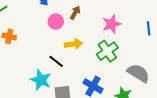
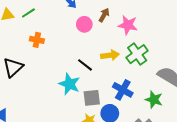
pink star: (112, 24) -> (128, 25), moved, turned 30
yellow arrow: (73, 44) -> (110, 55), moved

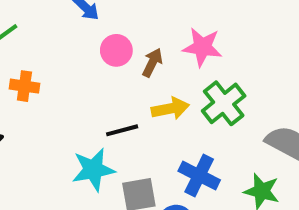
brown arrow: (104, 15) -> (152, 63), moved
black line: (85, 65) -> (122, 130), turned -49
cyan star: (69, 84) -> (93, 170), turned -30

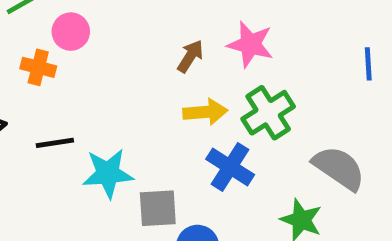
pink circle: (116, 50) -> (71, 32), moved
black line: (122, 130) -> (55, 143), moved
blue cross: (199, 175) -> (230, 167), moved

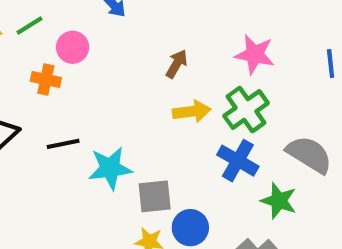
pink star: (250, 44) -> (255, 54), moved
blue cross: (230, 167) -> (238, 161), moved

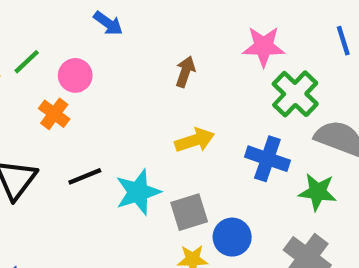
orange cross: (46, 79) -> (54, 114), turned 36
green cross: (246, 110) -> (295, 94), moved
yellow arrow: (192, 111) -> (195, 140), moved

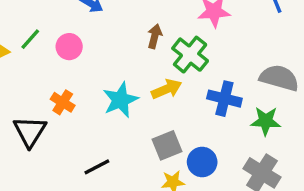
green cross: (295, 94) -> (190, 55), moved
orange cross: (54, 114) -> (63, 102), moved
black line: (85, 176) -> (97, 167), moved
cyan star: (138, 192) -> (120, 100), moved

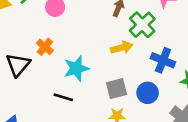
cyan star: (120, 100) -> (76, 68), moved
blue circle: (202, 162) -> (148, 93), moved
black line: (97, 167) -> (63, 97), turned 36

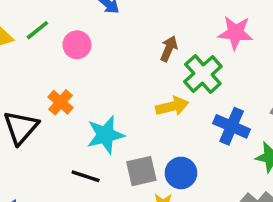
gray square: (116, 89) -> (141, 171), moved
blue circle: (148, 93) -> (181, 173), moved

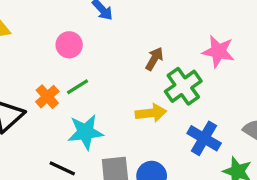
green line: (37, 30) -> (78, 87), moved

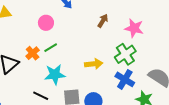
brown arrow: (154, 59) -> (103, 21), moved
green cross: (183, 86) -> (125, 54), moved

